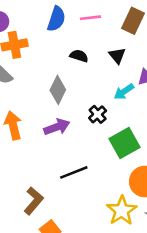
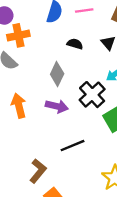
black cross: (98, 114) -> (92, 95), size x1.6
purple arrow: (57, 127) -> (57, 106), turned 35

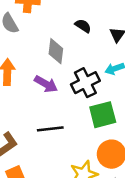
gray diamond: (57, 74) -> (56, 51), turned -35

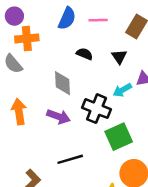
black cross: (85, 83) -> (97, 109), turned -32

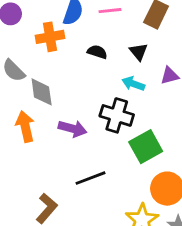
orange cross: (27, 38) -> (50, 37), moved
gray diamond: (62, 83) -> (42, 92), moved
cyan arrow: (122, 90) -> (133, 84), moved, turned 54

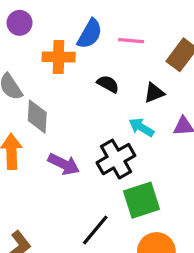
black triangle: (139, 52) -> (154, 93), turned 36
black cross: (117, 115) -> (116, 159), turned 32
black line: (91, 178) -> (95, 230), moved, turned -40

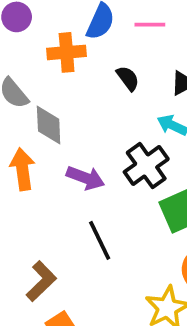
black semicircle: (108, 84) -> (128, 78), turned 30
black line: (95, 230) -> (100, 240), moved, turned -60

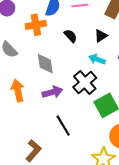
gray diamond: (49, 125) -> (45, 64), moved
purple arrow: (85, 178) -> (52, 92), turned -30

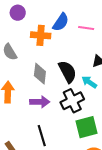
black semicircle: (71, 36) -> (68, 72), moved, size x1.6

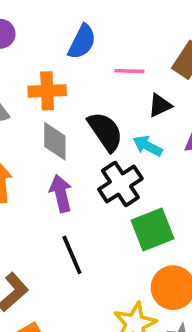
pink line: (86, 28) -> (129, 71), moved
orange cross: (41, 35) -> (47, 91), moved
purple arrow: (40, 102) -> (61, 193), turned -96

